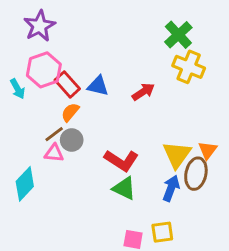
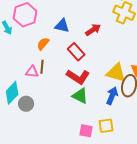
red rectangle: (67, 84) -> (76, 52), moved
brown line: (54, 134) -> (42, 67), moved, turned -48
gray circle: (72, 140) -> (26, 104), moved
yellow triangle: (177, 155) -> (116, 73), turned -50

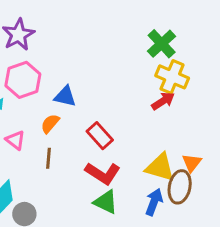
blue triangle: (62, 26) -> (65, 96), moved
red arrow: (93, 30) -> (163, 101), moved
pink triangle: (32, 72) -> (15, 140), moved, turned 32

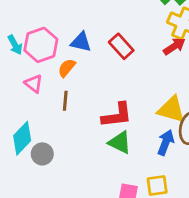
pink hexagon: (23, 80) -> (41, 45), moved
red rectangle: (100, 136) -> (121, 46), moved
red L-shape: (103, 173) -> (117, 115), turned -40

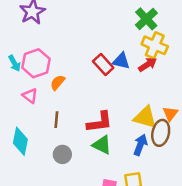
blue triangle: (81, 42) -> (121, 61), moved
brown line: (65, 101) -> (56, 120), moved
cyan diamond: (22, 138) -> (20, 141), turned -32
gray circle: (42, 154) -> (62, 154), moved

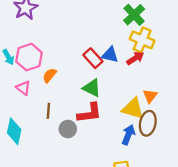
orange triangle: (170, 114) -> (150, 96), moved
green triangle: (102, 145) -> (92, 88), moved
gray circle: (62, 154) -> (68, 129), moved

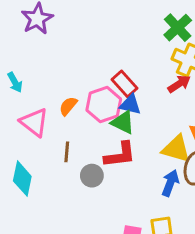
blue triangle: (110, 55) -> (130, 105), moved
pink hexagon: (29, 57) -> (104, 105), moved
pink triangle: (23, 88) -> (34, 122), size x1.5

